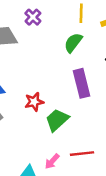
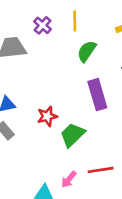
yellow line: (81, 13) -> (75, 21), moved

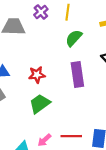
red star: (47, 116) -> (37, 75), moved
green trapezoid: (72, 135) -> (40, 104), moved

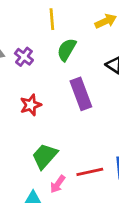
purple cross: (41, 12) -> (24, 57), moved
green trapezoid: (40, 104) -> (45, 156), moved

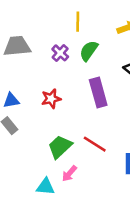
purple cross: (24, 57) -> (60, 53), moved
red line: (90, 172) -> (95, 144), moved, turned 40

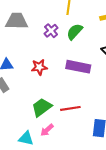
purple rectangle: (98, 93) -> (78, 67), turned -70
red line: (95, 144) -> (70, 108), turned -48

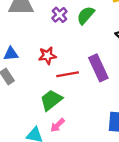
purple rectangle: (78, 67) -> (98, 68), moved, turned 55
red line: (70, 108) -> (68, 74), moved

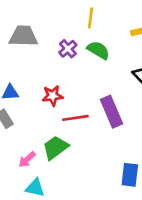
green semicircle: (86, 15) -> (98, 50), turned 78
pink arrow: (58, 125) -> (27, 160), moved

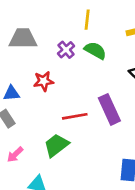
red star: (53, 96) -> (44, 81), moved
pink arrow: (27, 160) -> (15, 155), moved

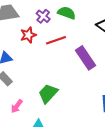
red star: (44, 81) -> (28, 35), moved
red line: (75, 116) -> (56, 40), moved

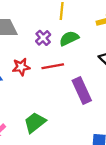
green semicircle: (67, 13) -> (69, 38), turned -54
red star: (28, 35) -> (21, 67), moved

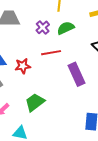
red star: (21, 67) -> (23, 66), moved

